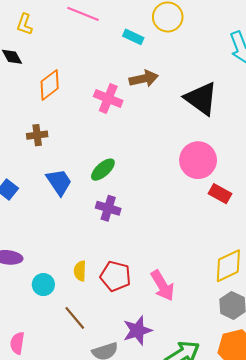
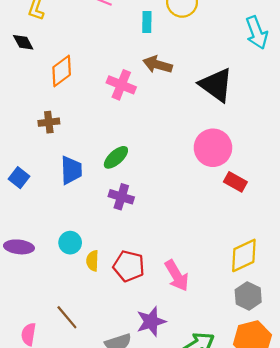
cyan rectangle: (133, 37) -> (147, 22), turned 66
brown arrow: (144, 79) -> (158, 65), turned -152
blue trapezoid: (59, 182) -> (71, 170), turned 32
cyan circle: (43, 285) -> (70, 243), moved
brown line: (75, 318) -> (67, 317), moved

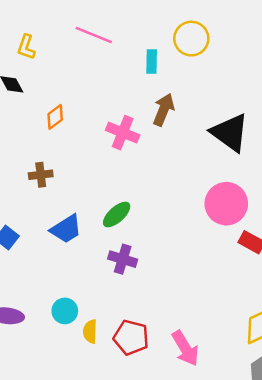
brown arrow: (158, 65) -> (164, 110), turned 96
orange diamond: (62, 71) -> (55, 117), size x0.7
blue trapezoid: (71, 170) -> (66, 229), turned 60

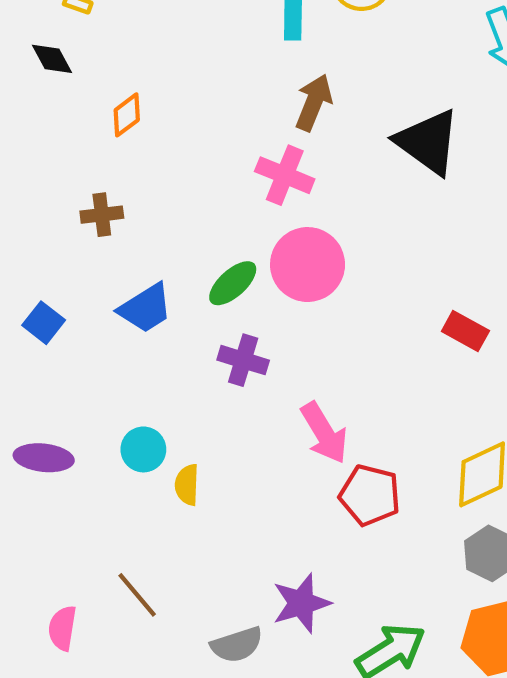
pink cross: (123, 133) -> (285, 175), moved
pink circle: (226, 204) -> (308, 265), moved
red pentagon: (131, 337) -> (370, 495), moved
pink arrow: (185, 348) -> (324, 433), moved

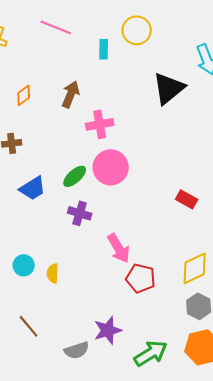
brown arrow: (314, 102) -> (71, 94), moved
black triangle: (428, 142) -> (169, 88), moved, turned 45
pink cross: (285, 175) -> (100, 124), turned -32
cyan circle: (143, 449) -> (24, 265), moved

